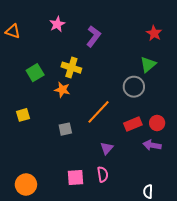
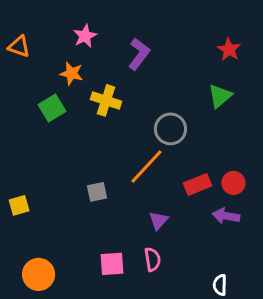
gray circle: (134, 87) -> (170, 129), moved
orange star: (62, 90) -> (72, 73), moved
yellow square: (23, 115) -> (19, 205), moved

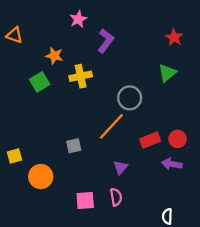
pink star: (85, 36) -> (78, 19), moved
yellow cross: (106, 100) -> (81, 76), turned -30
orange circle: (39, 274) -> (41, 177), moved

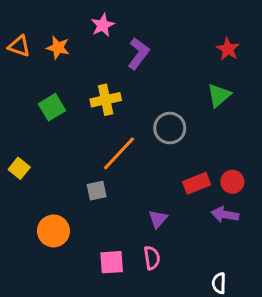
orange star: (54, 56) -> (58, 48), moved
orange line: (111, 126) -> (119, 153), moved
yellow square: (15, 156) -> (19, 168), moved, turned -35

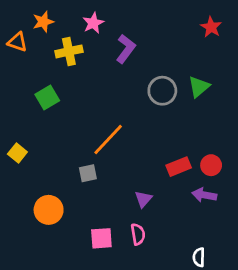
orange star: (58, 48) -> (43, 22), moved, turned -30
red star: (228, 49) -> (211, 27), moved
yellow cross: (106, 100) -> (69, 51), moved
gray circle: (170, 128) -> (162, 91), moved

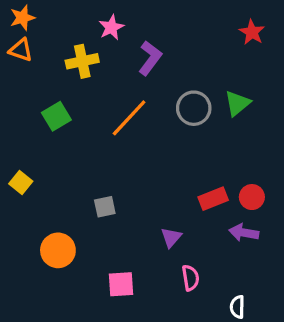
orange star: (43, 22) -> (22, 18), moved
orange line: (108, 139) -> (129, 118), moved
pink semicircle: (138, 234) -> (190, 278), moved

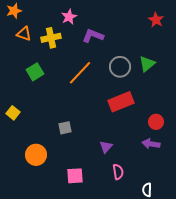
orange triangle: (21, 50) -> (24, 34), moved
purple L-shape: (150, 58) -> (93, 36), turned -105
red rectangle: (213, 199) -> (121, 102), moved, size x1.4

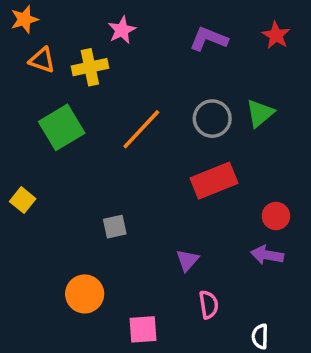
purple L-shape: (93, 36) -> (209, 39), moved
green square: (35, 72) -> (62, 127), size x1.4
orange circle: (36, 155) -> (85, 294), moved
pink square: (75, 176) -> (143, 329), moved

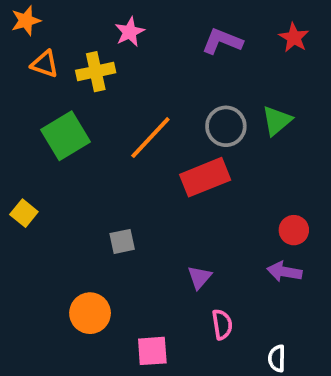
red rectangle: (214, 181) -> (205, 177), moved

